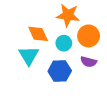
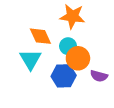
orange circle: (89, 36) -> (78, 58), moved
purple semicircle: (89, 62) -> (99, 76), moved

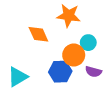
cyan circle: (68, 46) -> (88, 43), moved
cyan triangle: (31, 59) -> (18, 77), moved, turned 30

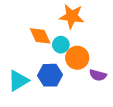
cyan circle: (88, 43) -> (61, 45), moved
blue hexagon: (60, 72) -> (50, 75), moved

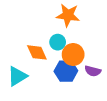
orange diamond: (40, 36) -> (37, 52), moved
blue hexagon: (50, 75) -> (66, 71), moved

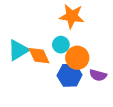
cyan triangle: (17, 76) -> (18, 50), moved

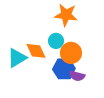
cyan triangle: (18, 50) -> (17, 58), moved
purple semicircle: (98, 75) -> (77, 76), moved

